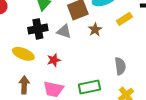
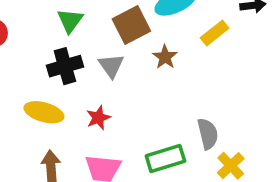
gray triangle: (64, 31) -> (111, 66), turned 42
gray semicircle: (120, 66) -> (208, 134), moved

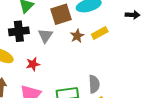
yellow rectangle: (215, 33) -> (100, 33), moved

